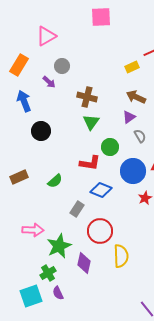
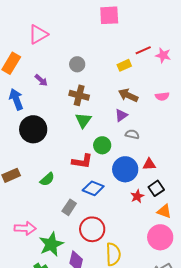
pink square: (101, 17) -> (109, 15), moved
gray circle: (62, 66) -> (77, 64), moved
black circle: (41, 131) -> (33, 129), size x1.4
gray semicircle: (140, 136) -> (132, 134), turned -48

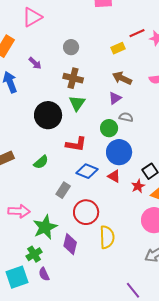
black circle: (33, 129) -> (48, 115), moved
green circle: (102, 145) -> (109, 128), moved
red triangle: (149, 164) -> (114, 176), moved, turned 32
red star: (137, 196) -> (138, 186), moved

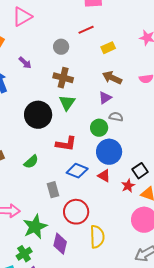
red line: (137, 33) -> (86, 30), moved
gray rectangle: (63, 190) -> (53, 190), turned -49

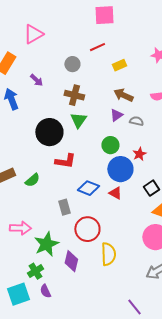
gray semicircle: (116, 117) -> (136, 121), moved
red L-shape: (66, 144) -> (65, 161), moved
green semicircle: (31, 162) -> (32, 180), moved
red star: (128, 186) -> (139, 154), moved

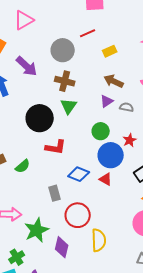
gray circle: (72, 64) -> (63, 50), size x1.5
purple arrow: (36, 80) -> (27, 66), size x1.6
green cross: (35, 271) -> (17, 257), moved

